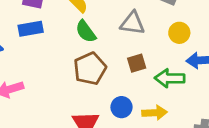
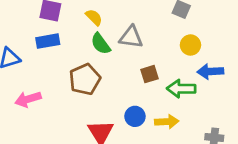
gray triangle: (133, 23) -> (131, 37), moved
brown pentagon: (90, 69) -> (85, 79), moved

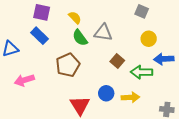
blue rectangle: (48, 41) -> (40, 36), turned 54
brown square: (150, 74) -> (117, 61), turned -32

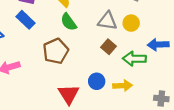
gray triangle: (103, 33) -> (107, 21), moved
yellow circle: (149, 39) -> (131, 23), moved

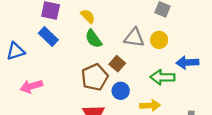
brown square: (108, 47) -> (117, 64), moved
brown pentagon: (56, 51) -> (95, 77), moved
blue circle: (97, 81) -> (121, 91), moved

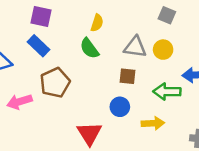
yellow semicircle: (88, 16) -> (97, 23), moved, turned 63
brown square: (117, 64) -> (127, 76), moved, turned -35
brown pentagon: (95, 77) -> (55, 83), moved

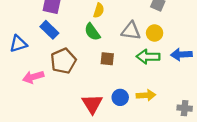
brown square: (127, 76) -> (107, 59), moved
green arrow: (167, 92) -> (148, 57), moved
blue circle: (120, 107) -> (120, 97), moved

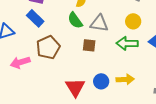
gray triangle: (131, 31) -> (99, 23), moved

